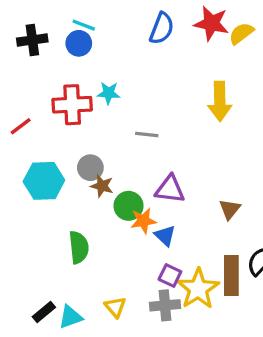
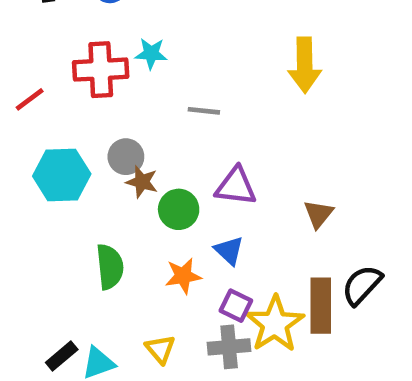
orange star: (143, 221) -> (183, 276), moved

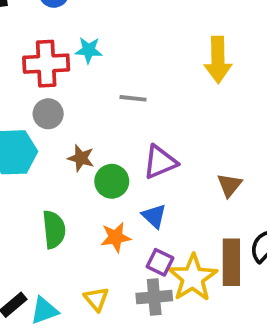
gray circle: (126, 157) -> (48, 114), moved
purple triangle: (236, 186) -> (160, 162), turned -30

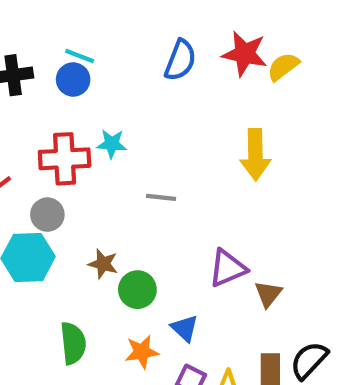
gray circle: (48, 114) -> (47, 215), moved
purple triangle: (160, 162) -> (227, 268), moved

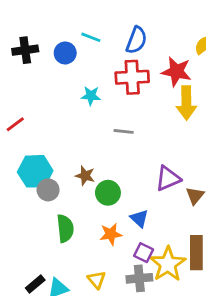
red star: (245, 54) -> (176, 72), moved
cyan line: (80, 56) -> (91, 37), moved
red cross: (65, 159) -> (132, 77), moved
gray circle: (47, 215) -> (48, 190), moved

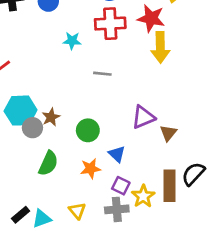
brown star: (85, 176) -> (51, 117), moved, turned 30
green semicircle: (65, 228) -> (48, 163), turned 30
yellow star: (168, 264) -> (143, 196), size x0.7

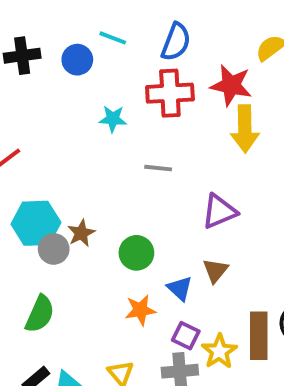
purple triangle: (143, 117) -> (219, 211), moved
brown triangle: (168, 133) -> (215, 271), moved
green semicircle: (48, 163) -> (40, 314), moved

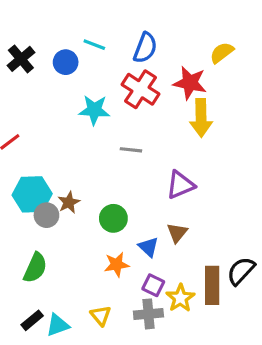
black cross: (22, 56) -> (21, 59), turned -32
red cross: (170, 93) -> (140, 89), turned 36
cyan star: (113, 119) -> (94, 110), size x1.4

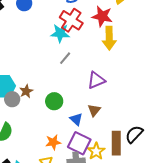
cyan star: (94, 110) -> (60, 33), moved
gray line: (131, 150) -> (65, 58), turned -56
orange star: (117, 265) -> (53, 142), moved
purple square: (153, 285) -> (79, 143), size x1.6

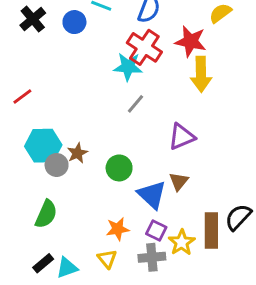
blue triangle: (76, 119) -> (152, 195), size x1.5
purple square: (79, 143) -> (156, 230), size x0.6

